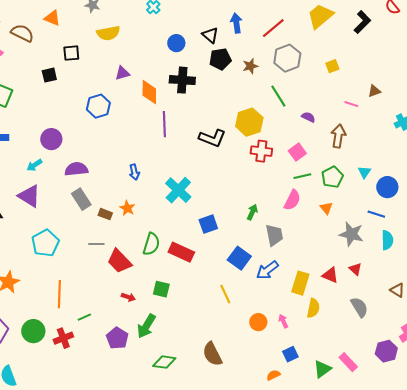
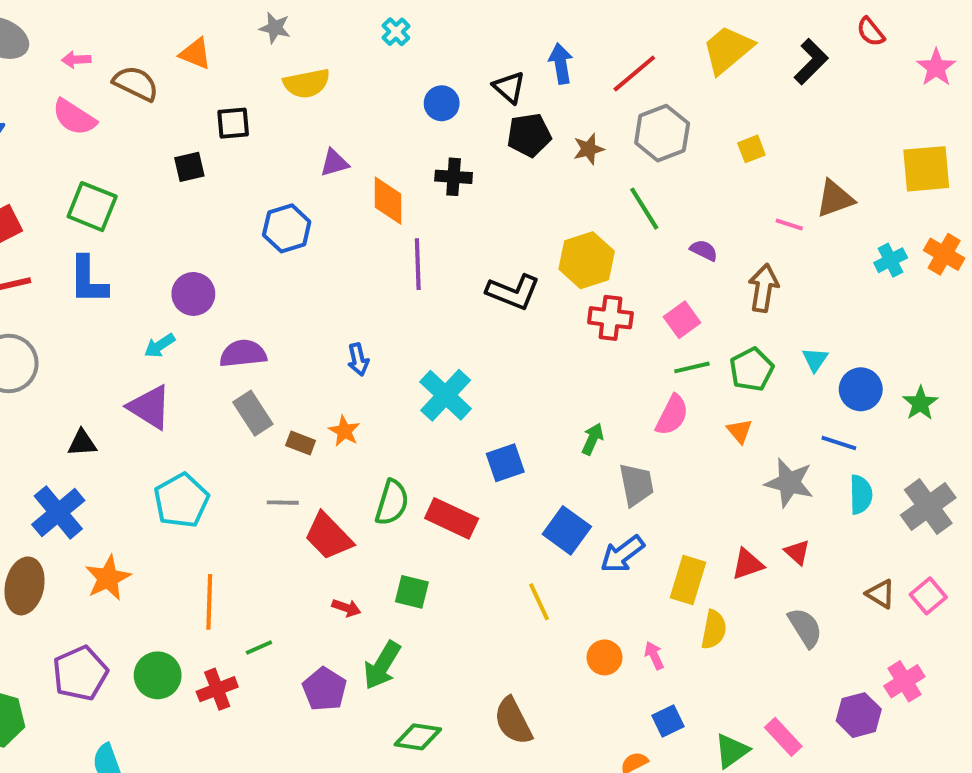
black cross: (182, 80) -> (454, 177), size x0.7
brown triangle: (374, 91) -> (835, 199), size x1.5
red triangle: (330, 275) -> (748, 564), turned -42

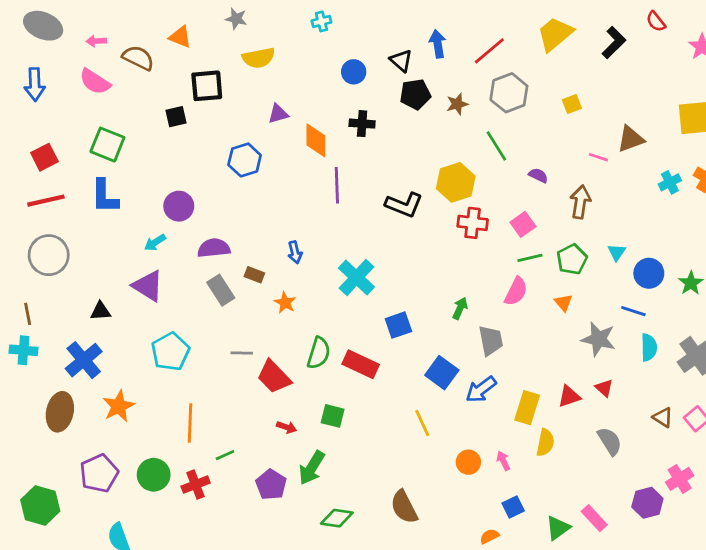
cyan cross: (396, 32) -> (321, 21), turned 30
black square: (233, 123) -> (207, 86), size x1.4
brown rectangle: (301, 443) -> (254, 275), moved

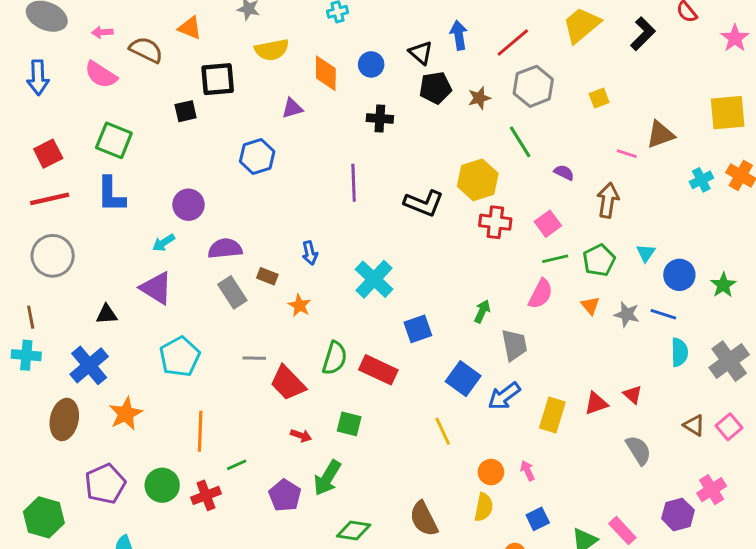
orange diamond: (316, 140) -> (326, 73), moved
gray star: (598, 339) -> (627, 314), moved, size x0.7
yellow semicircle: (545, 443) -> (484, 507), moved

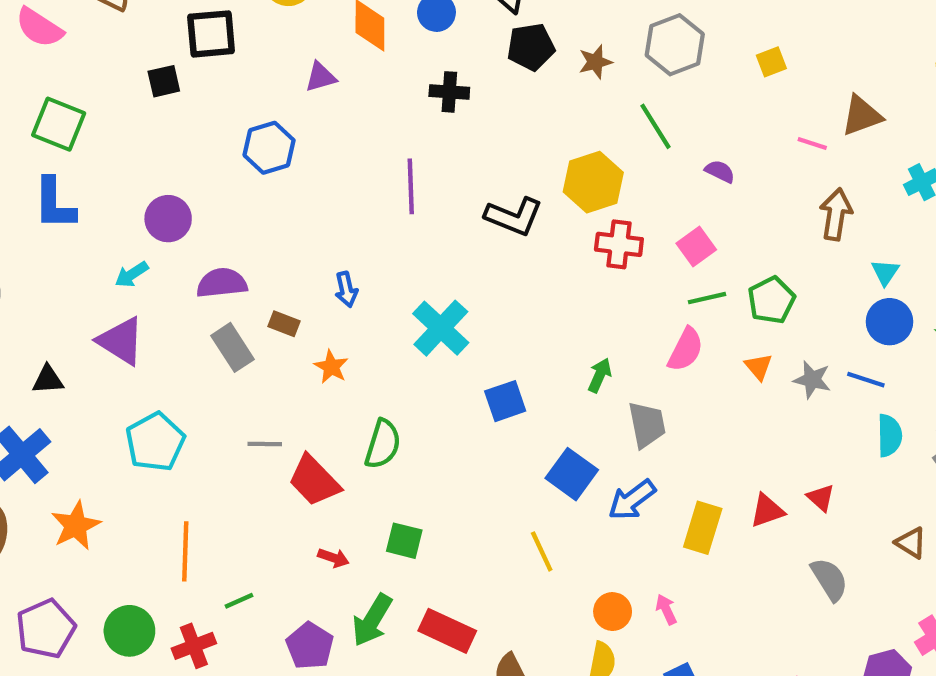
brown arrow: (608, 200) -> (836, 214), moved
cyan triangle: (646, 253) -> (885, 272), moved
red rectangle: (378, 370) -> (447, 631), moved

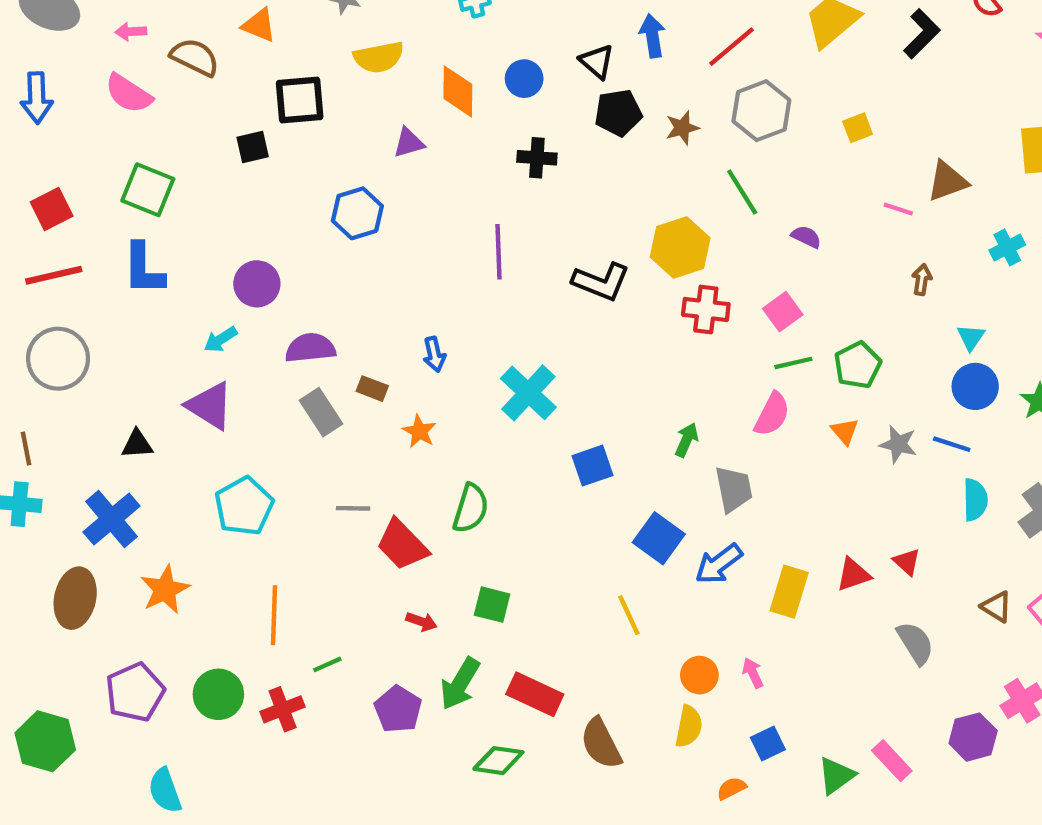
brown arrow: (836, 214) -> (922, 280), size x0.6

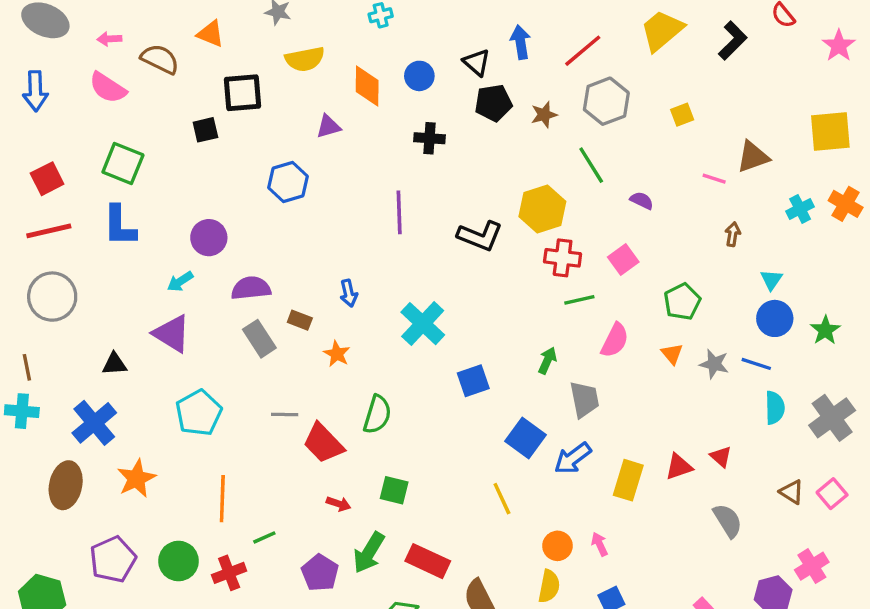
green line: (793, 363) -> (579, 300), moved

